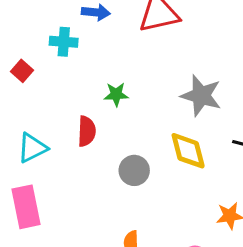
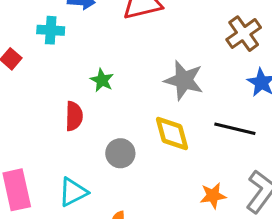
green star: (116, 94) -> (102, 80), turned 30
cyan triangle: (32, 148) -> (73, 192), moved

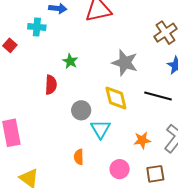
cyan triangle: (73, 192) -> (101, 129), moved, turned -35

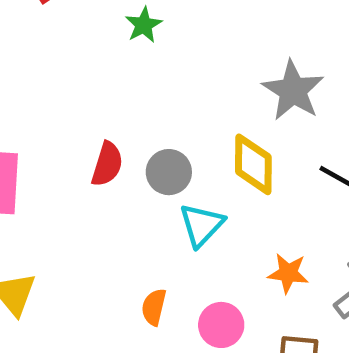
green star: (70, 61) -> (144, 25), moved
red semicircle: (51, 85) -> (107, 164), moved
orange semicircle: (79, 157) -> (154, 307), moved

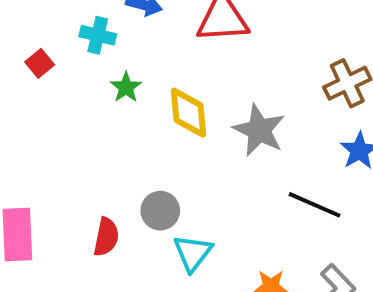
red semicircle: (107, 164) -> (106, 237), moved
yellow diamond: (253, 164) -> (188, 113), moved

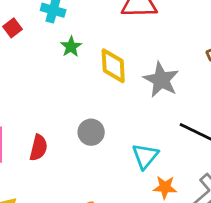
red semicircle: (106, 237) -> (38, 148), moved
cyan triangle: (193, 253) -> (145, 156), moved

